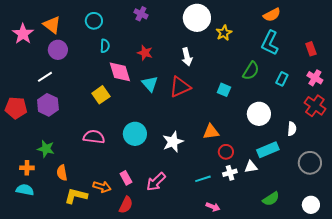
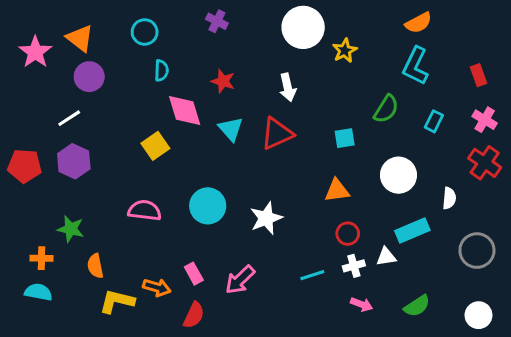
cyan square: (224, 90) -> (345, 138), turned -32
orange triangle: (211, 132) -> (337, 191), moved
pink arrow: (213, 207) -> (362, 304), moved

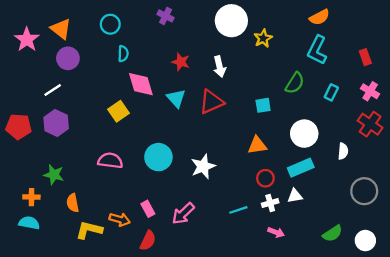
red star: (223, 81) -> (181, 62), moved
cyan rectangle: (412, 231) -> (301, 168), moved
green semicircle: (417, 306) -> (332, 233), moved

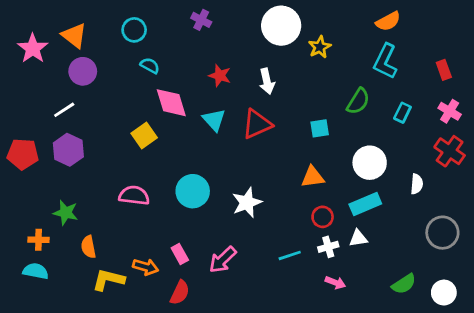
cyan semicircle: (123, 54) -> (150, 66), turned -63

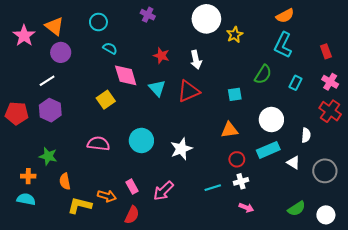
white triangle: (358, 238) -> (293, 162), moved, turned 40

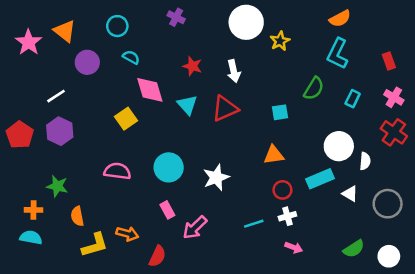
purple circle: (61, 52) -> (87, 62), moved
red pentagon: (17, 113) -> (20, 135), turned 30
white circle: (271, 120) -> (339, 146), moved
pink rectangle: (132, 187) -> (167, 210), moved
yellow L-shape: (80, 205) -> (95, 245), turned 150

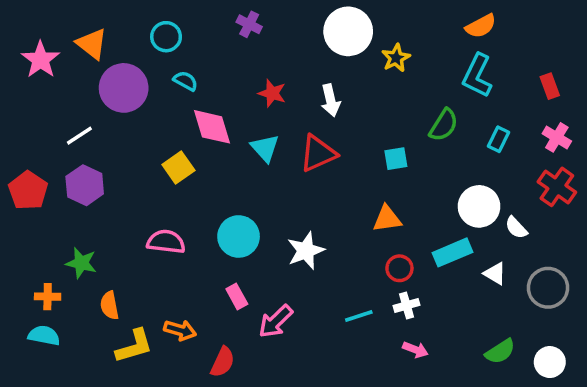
purple circle: (87, 62) -> (124, 88), size x1.4
white semicircle: (365, 161) -> (516, 228), turned 132

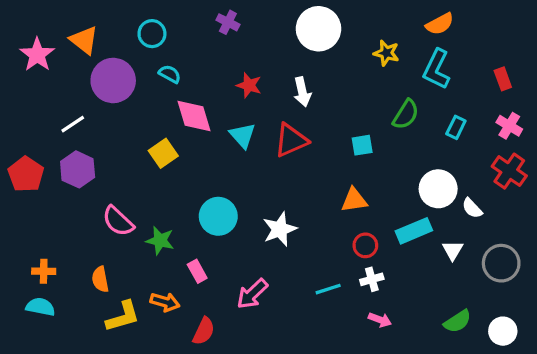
yellow star: (396, 58) -> (386, 53), moved, turned -30
pink semicircle: (166, 242) -> (118, 221), moved, turned -144
green star: (81, 263) -> (160, 241), moved
white triangle: (495, 274) -> (453, 250), turned 30
pink rectangle: (237, 297) -> (197, 271), moved

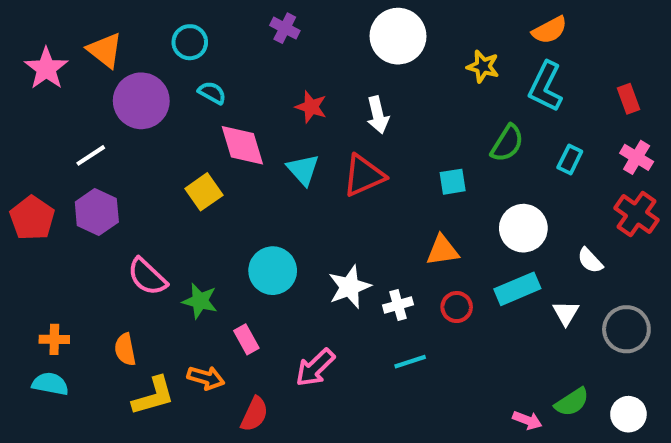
white circle: (438, 189) -> (523, 228), moved
white cross: (372, 279) -> (398, 305), moved
pink arrow: (380, 320) -> (527, 420), moved

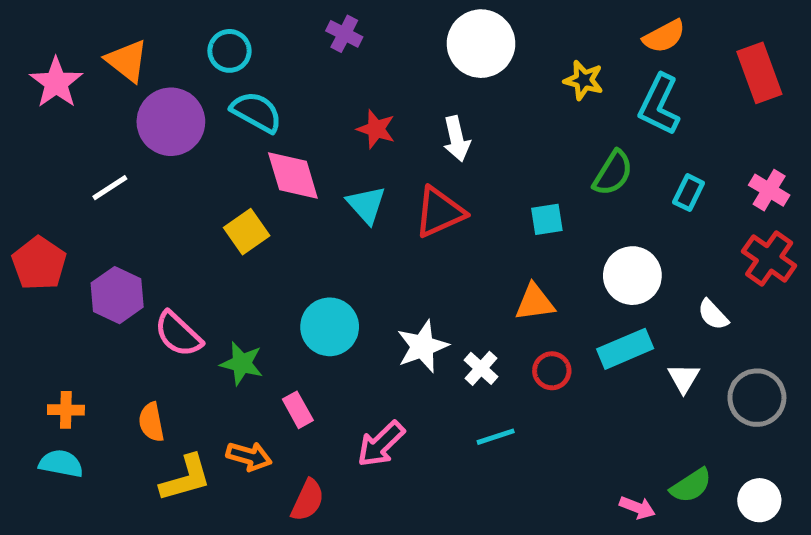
cyan semicircle: (212, 93) -> (256, 112), size x1.5
red rectangle: (628, 99) -> (759, 73), moved, size x1.6
purple hexagon: (97, 212) -> (117, 295), moved
white cross: (398, 305) -> (481, 368), turned -32

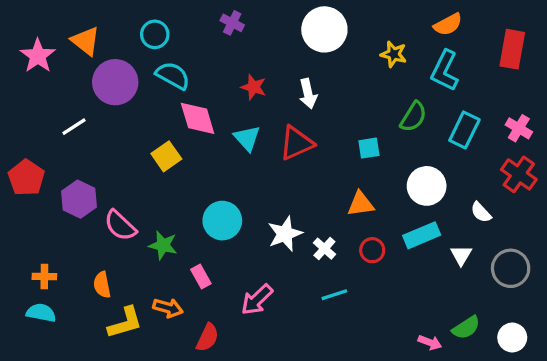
red rectangle: (759, 73) -> (512, 49), turned 30
cyan rectangle: (689, 193) -> (464, 130), size x1.5

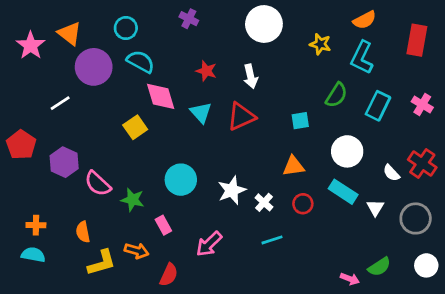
red cross: (519, 174) -> (422, 163), moved
cyan rectangle: (422, 235) -> (343, 192), turned 56
white circle: (512, 337) -> (426, 265), moved

